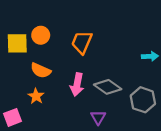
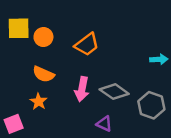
orange trapezoid: (82, 42) -> (87, 44), turned -150
yellow square: (17, 43) -> (19, 28), moved
purple triangle: (98, 117) -> (104, 124), turned -35

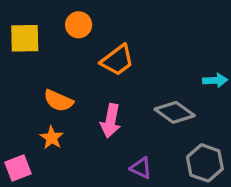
orange circle: (43, 37) -> (79, 25), moved
gray diamond: (114, 92) -> (175, 112), moved
gray hexagon: (151, 105) -> (205, 163), moved

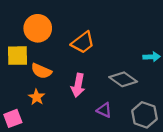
orange circle: (79, 25) -> (38, 28), moved, size x1.5
yellow square: (25, 38) -> (18, 56), moved
purple triangle: (141, 168) -> (104, 110), moved

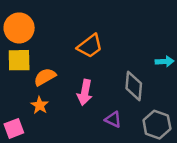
orange circle: (38, 28) -> (19, 28), moved
orange semicircle: (41, 71) -> (45, 77), turned 126
gray diamond: (123, 79) -> (134, 86), turned 60

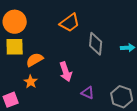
orange trapezoid: (90, 46) -> (70, 23), moved
gray diamond: (134, 86) -> (96, 44), moved
pink arrow: (85, 92) -> (66, 72), turned -30

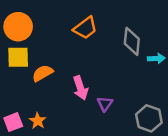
gray diamond: (96, 44) -> (132, 41), moved
orange star: (31, 82) -> (38, 121), moved
purple triangle: (88, 93) -> (105, 104), moved, turned 40

